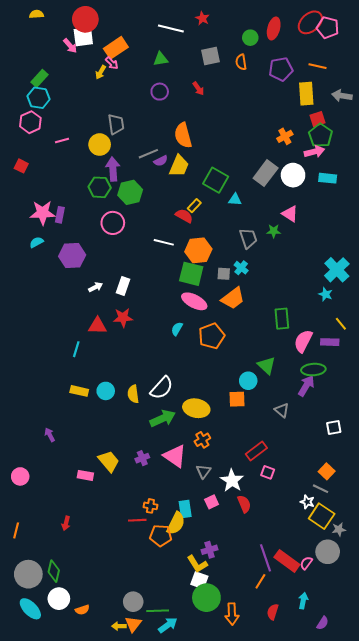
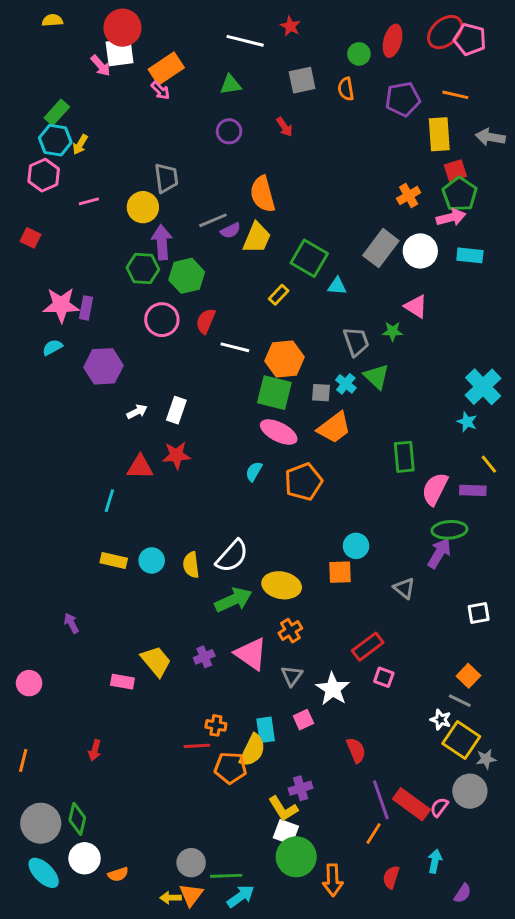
yellow arrow: (101, 72) -> (80, 144), moved
red semicircle: (184, 216) -> (206, 321), moved, turned -96
green triangle: (267, 365) -> (376, 377), moved
red semicircle: (244, 504) -> (356, 750), moved

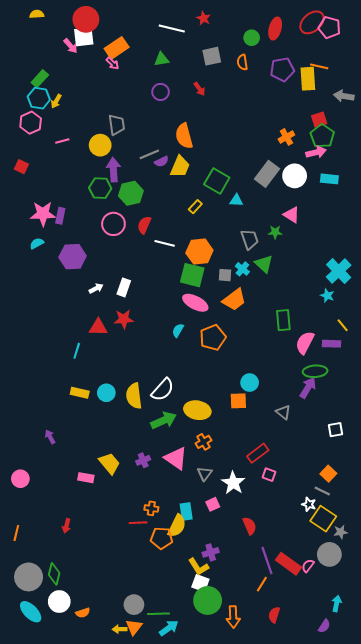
yellow rectangle: (439, 134) -> (308, 79), moved
yellow semicircle: (191, 565) -> (134, 396), size x1.4
cyan arrow: (435, 861) -> (337, 604), moved

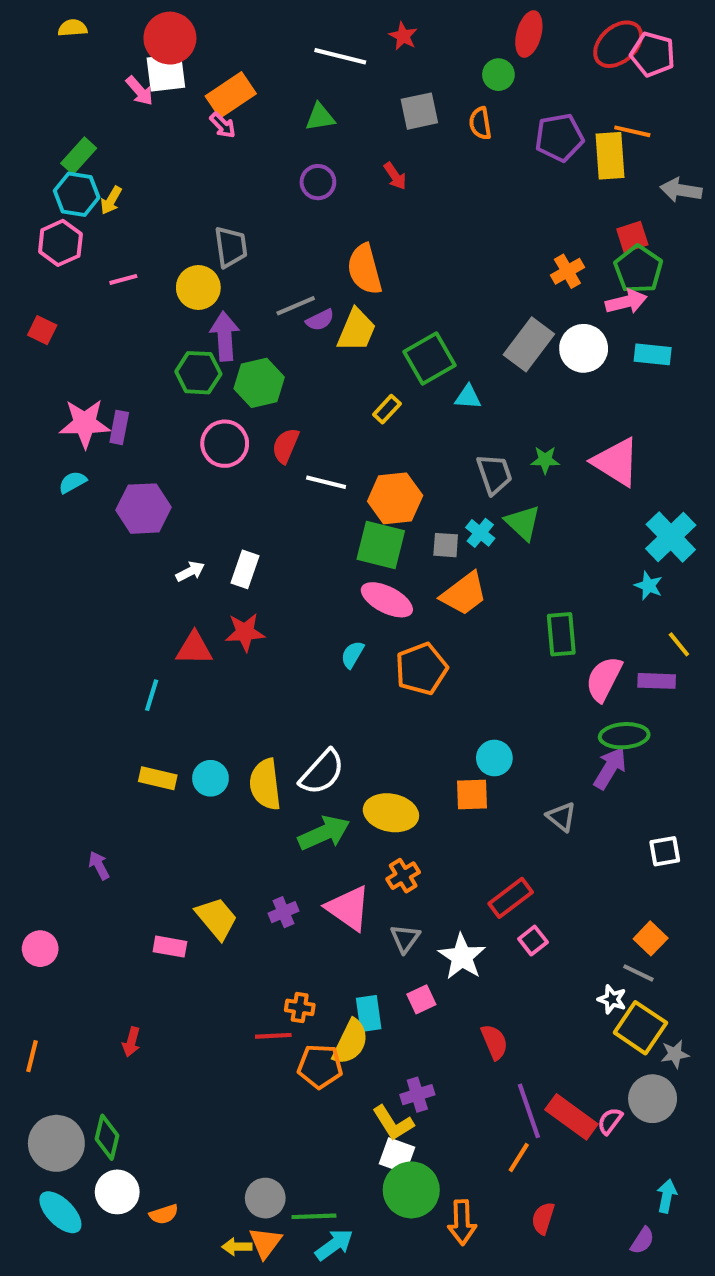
red ellipse: (275, 29) -> (529, 34), moved
green square: (217, 181) -> (429, 358), turned 30
pink triangle: (292, 215) -> (616, 462), moved, size x1.5
pink square: (269, 475) -> (533, 941), turned 32

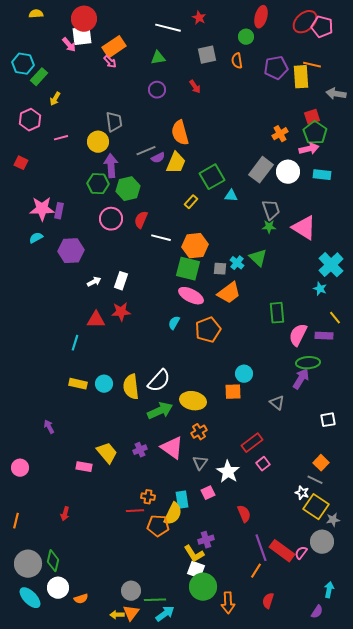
cyan hexagon: (77, 194) -> (23, 64), moved
gray trapezoid: (494, 474) -> (271, 210), moved

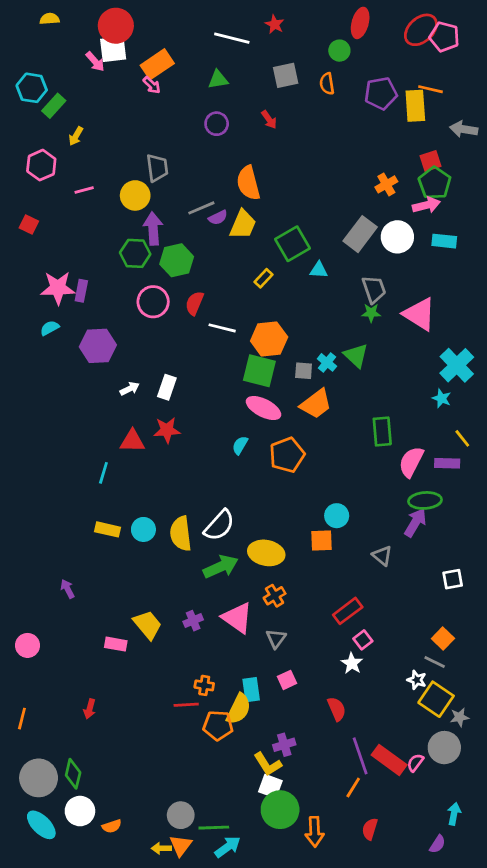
white star: (228, 472) -> (352, 663), moved, size x0.7

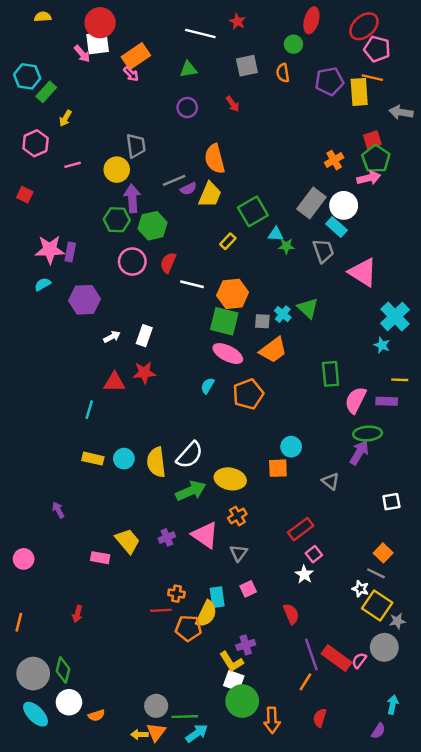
pink pentagon: (444, 37) -> (377, 49), moved
cyan rectangle: (444, 241) -> (336, 227), moved, turned 36
green star: (371, 313) -> (286, 246), moved
yellow line: (462, 438) -> (400, 380), turned -49

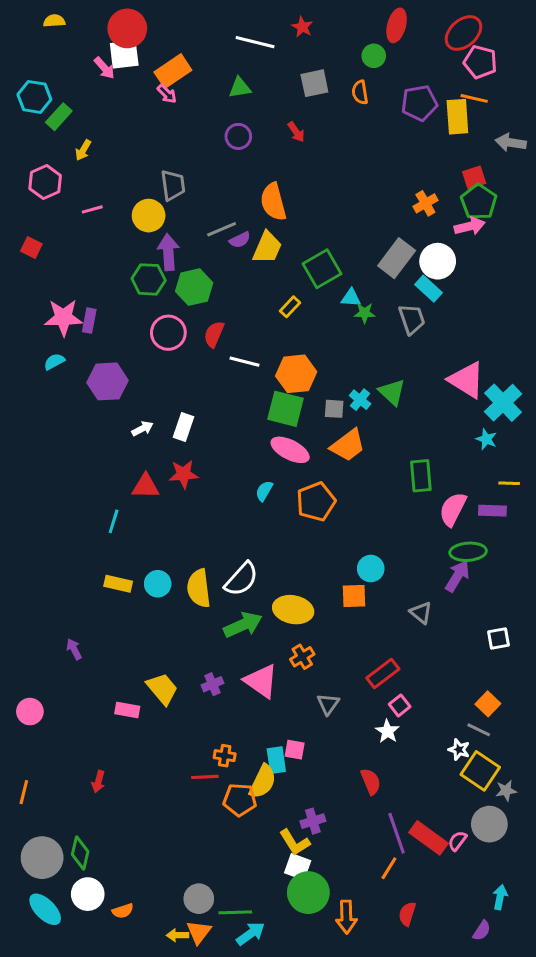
pink triangle: (363, 272) -> (467, 380), moved
gray triangle: (239, 553) -> (328, 704), moved
pink square: (248, 589) -> (295, 750), moved, turned 35

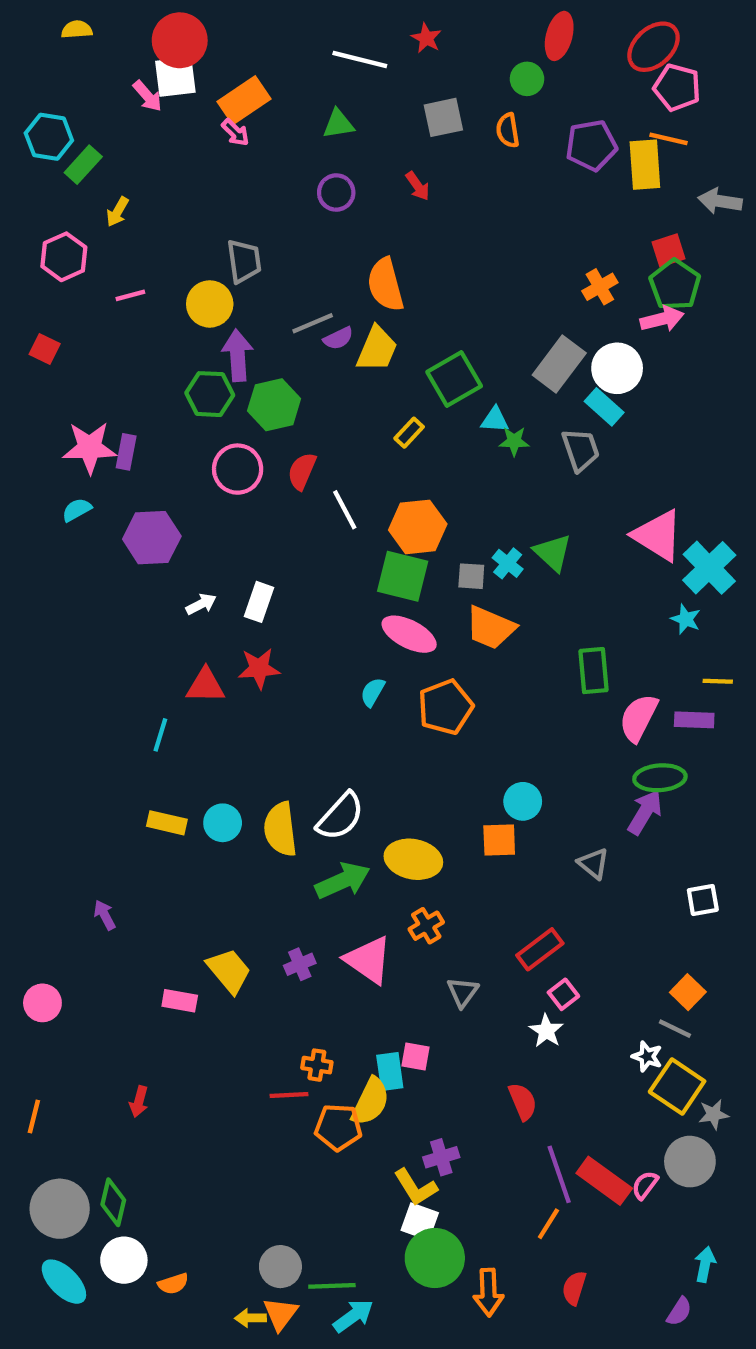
white line: (244, 362) -> (345, 510), turned 48
orange trapezoid: (348, 445) -> (491, 628), turned 60

